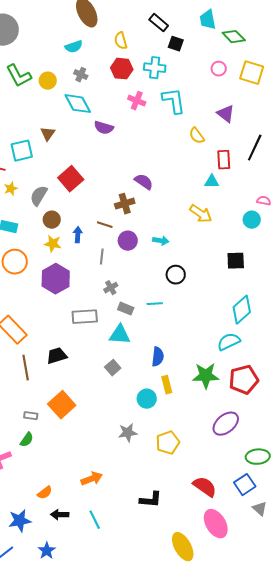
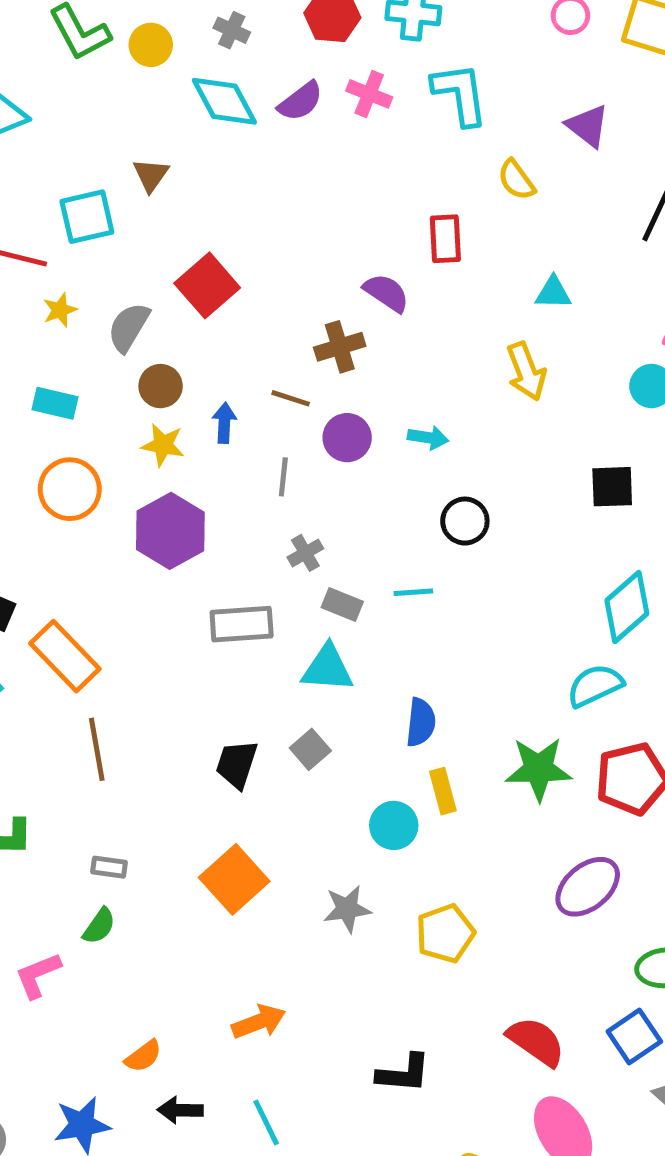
purple semicircle: (104, 128) -> (300, 101), moved, turned -54
red rectangle: (224, 160) -> (445, 239), moved
yellow arrow: (201, 214) -> (526, 371), turned 35
black trapezoid: (57, 356) -> (237, 764), moved, turned -55
orange square: (62, 405) -> (234, 879), moved

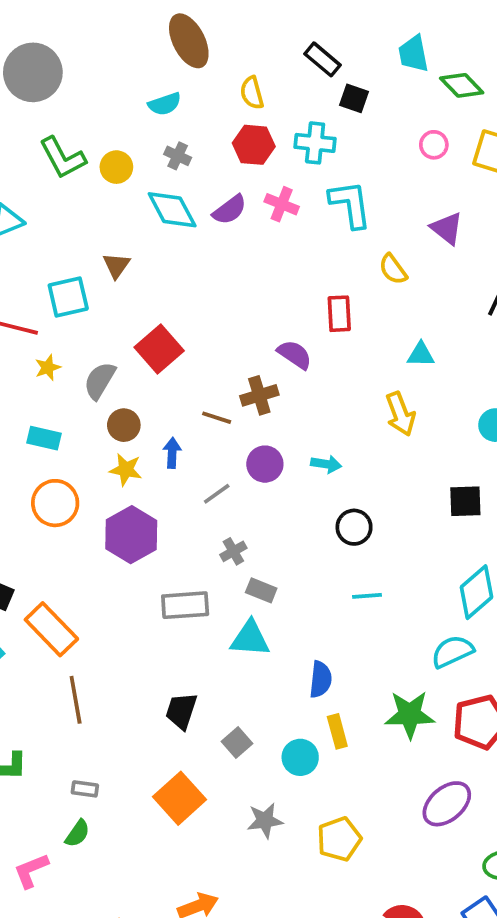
brown line: (291, 398) -> (217, 418), moved
gray line: (283, 477) -> (217, 494), turned 48
cyan line: (413, 592) -> (367, 596), moved
gray square: (310, 749) -> (237, 743), moved

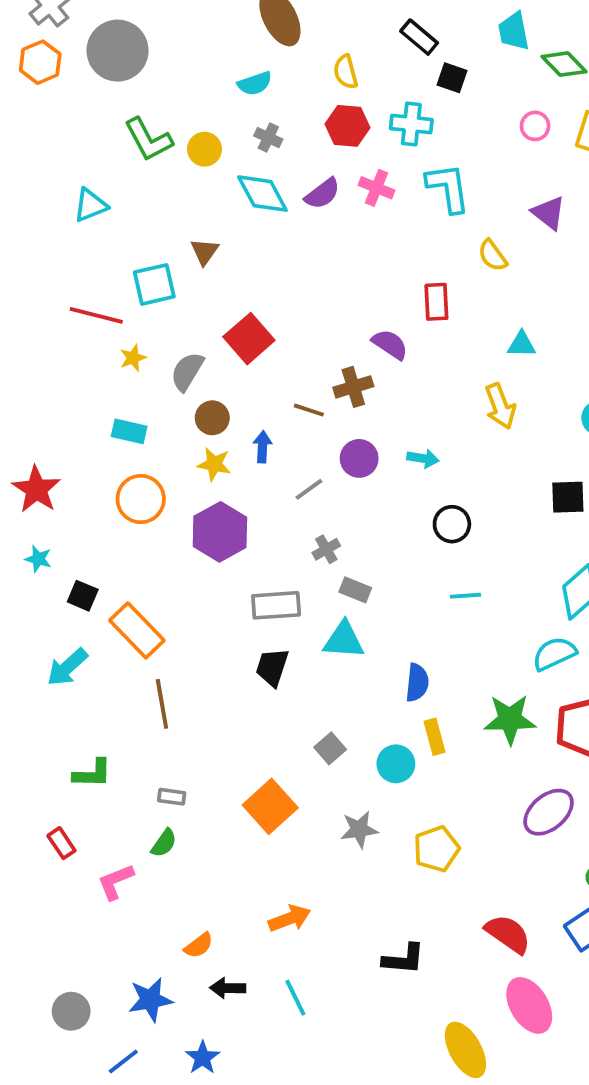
black trapezoid: (181, 711) -> (272, 667), moved

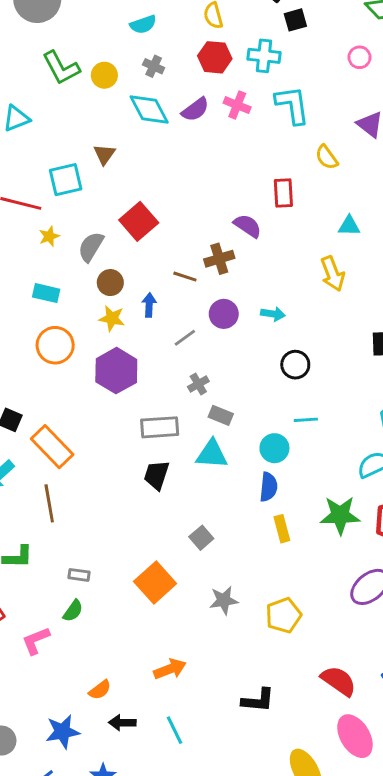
black square: (452, 78) -> (295, 20), turned -35
brown line: (162, 704) -> (49, 503), moved
cyan circle: (396, 764) -> (274, 448), moved

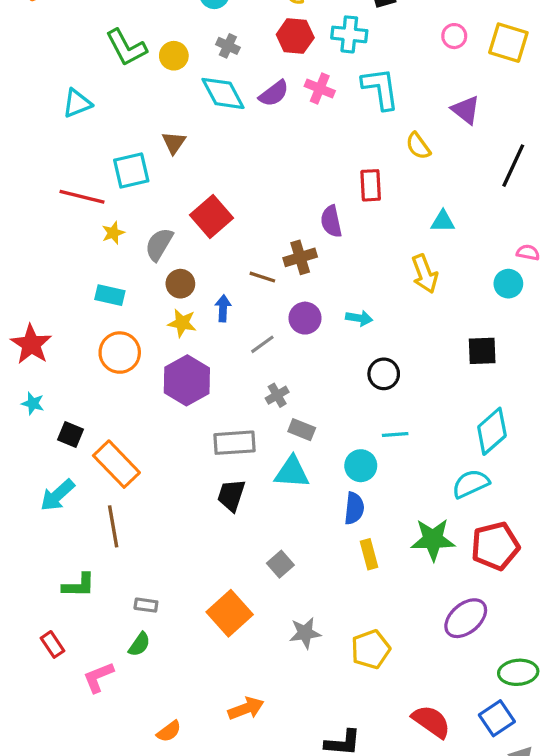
purple semicircle: (248, 226) -> (331, 221), turned -136

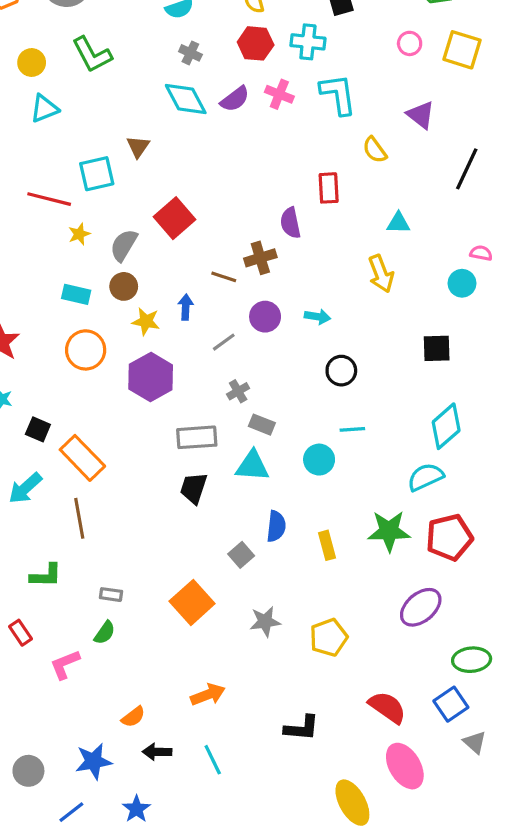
yellow circle: (174, 56) -> (32, 62), moved
brown circle: (180, 284) -> (124, 286), moved
blue semicircle: (354, 508) -> (276, 526), moved

